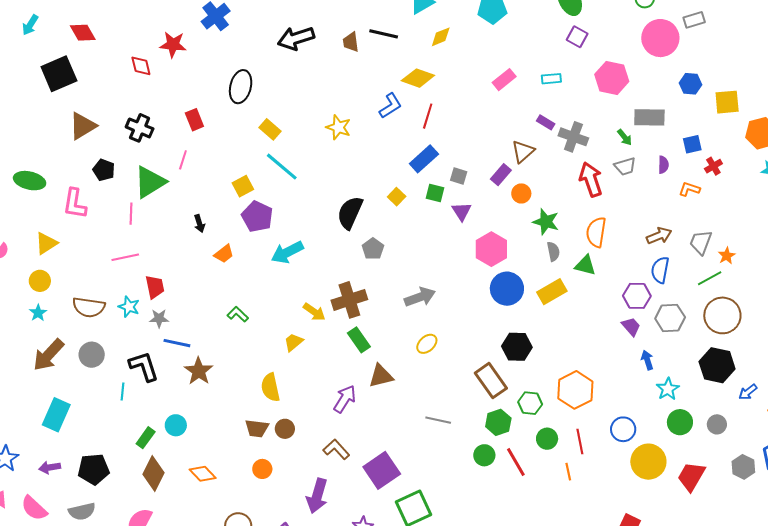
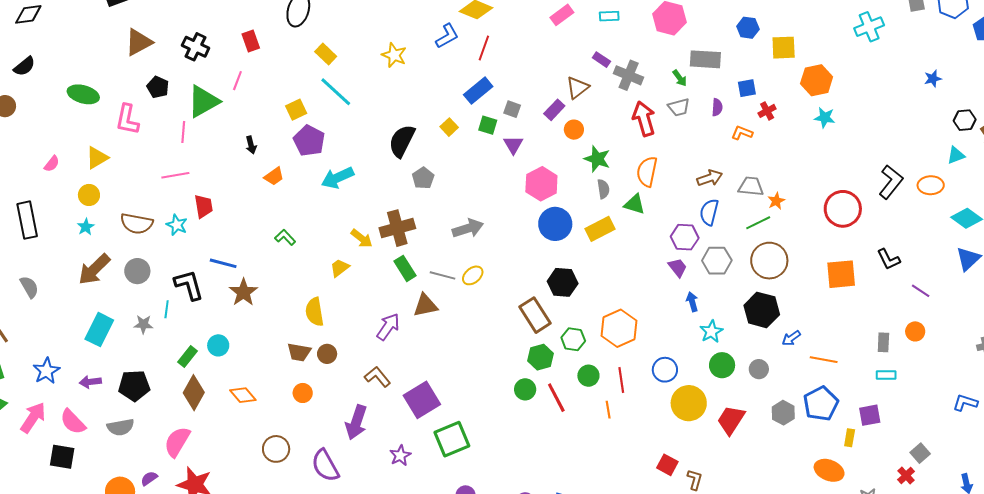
gray trapezoid: (701, 242) -> (751, 186), turned 72
gray star: (159, 318) -> (143, 324), moved
gray line: (438, 420) -> (442, 275), moved

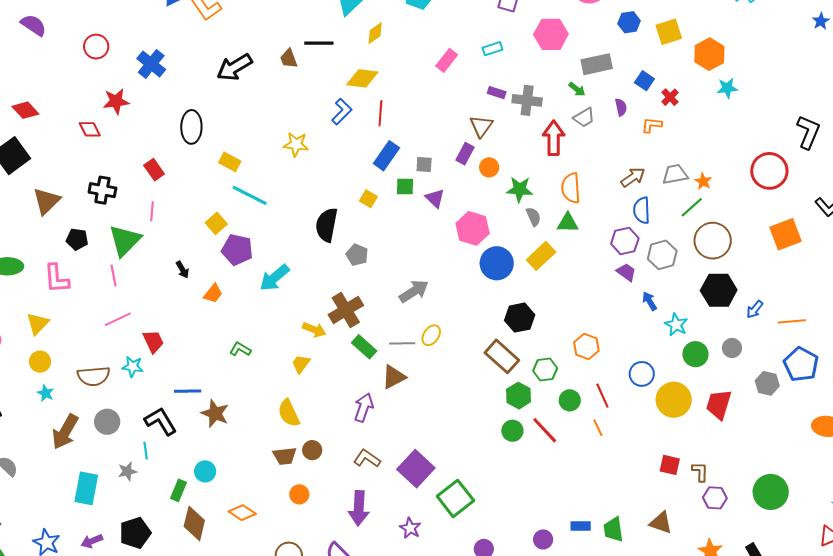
blue square: (747, 88) -> (644, 81), turned -30
red arrow: (644, 119) -> (554, 138), turned 32
orange hexagon: (619, 328) -> (586, 346), size x0.7

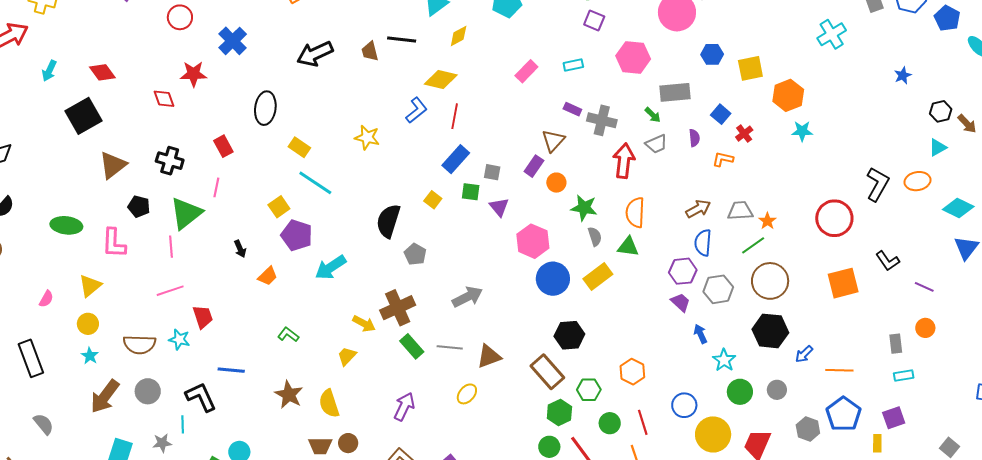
yellow ellipse: (431, 335) -> (467, 394), moved
brown triangle: (394, 377) -> (489, 356), moved
brown star: (215, 413) -> (289, 395), moved

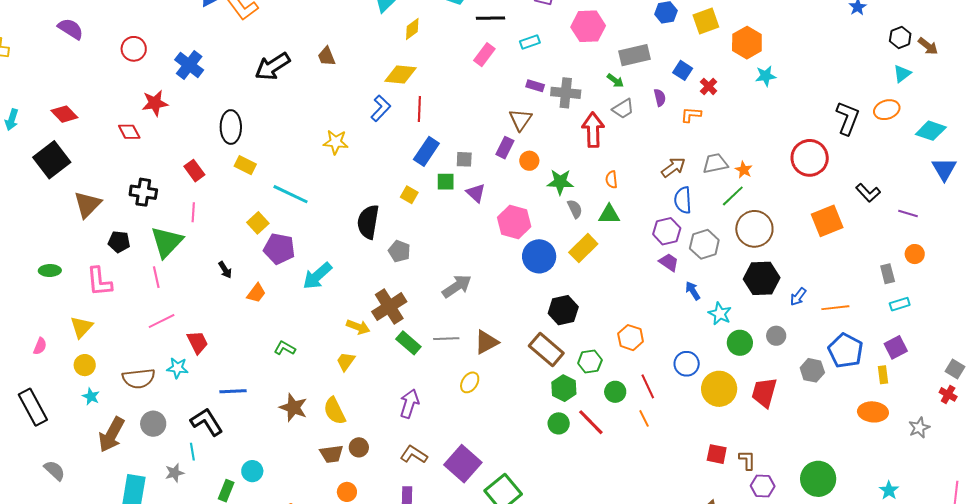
black line: (402, 40) -> (490, 18), moved
yellow rectangle: (299, 147) -> (245, 165), moved
orange semicircle: (635, 212) -> (611, 180), size x0.6
green ellipse: (66, 225) -> (50, 270), size x0.7

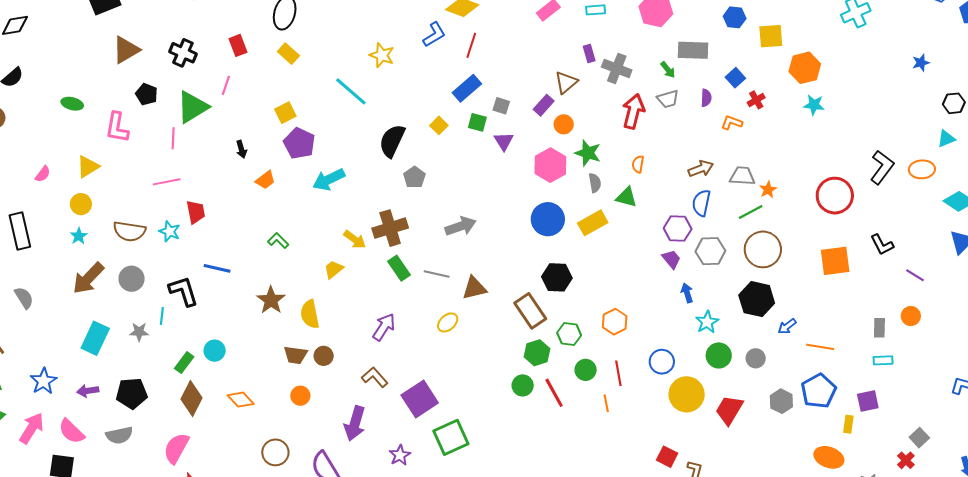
purple rectangle: (535, 86) -> (589, 54), turned 42
cyan line: (291, 194) -> (351, 91), moved
pink hexagon: (514, 222) -> (550, 165), moved

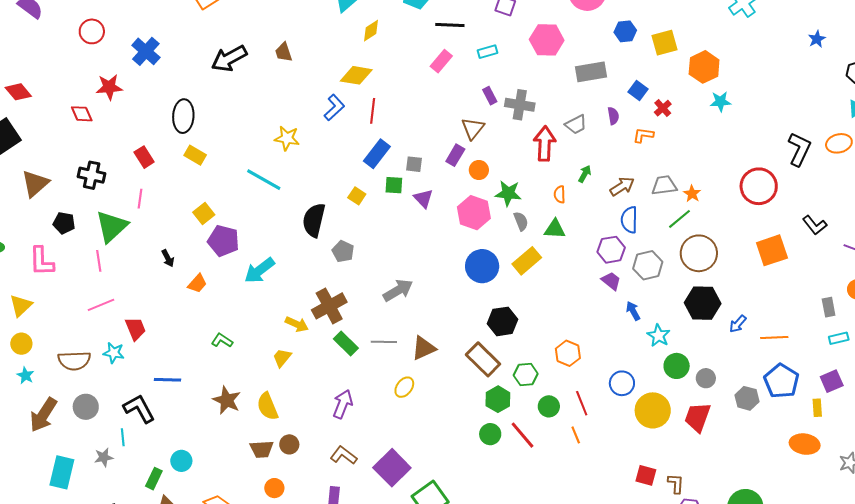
green arrow: (668, 70) -> (585, 174), moved, turned -102
gray circle: (756, 358) -> (706, 378), moved

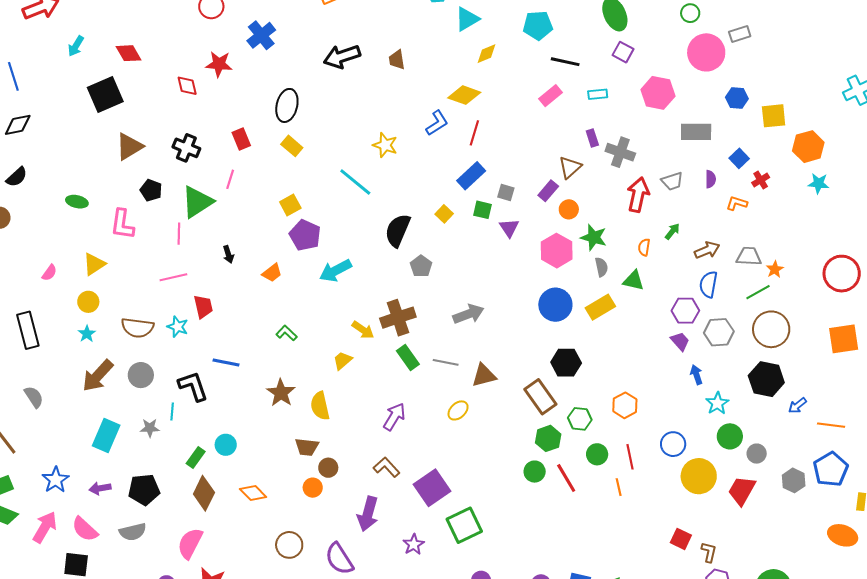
black arrow: (168, 258) -> (228, 254), moved
brown circle: (289, 444) -> (328, 468), moved

